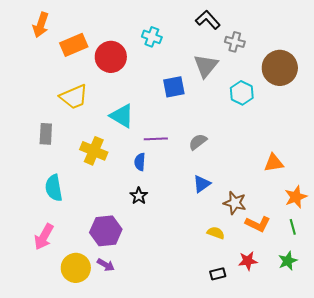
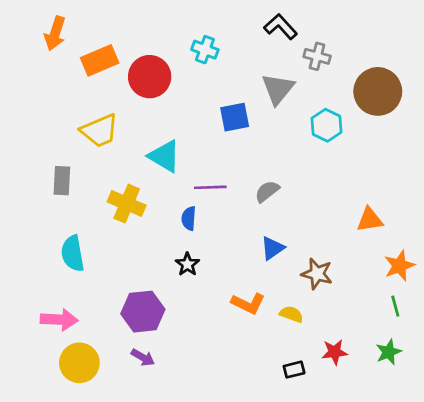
orange L-shape: (258, 224) -> (248, 303), moved
pink arrow: (44, 237) -> (59, 320), turned -116
yellow circle: (76, 268) -> (79, 363), moved

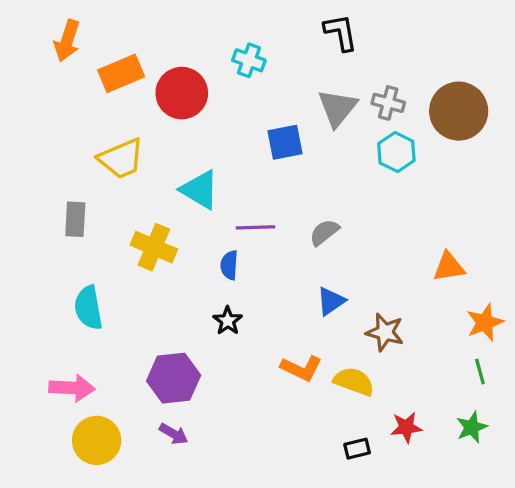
black L-shape: (281, 27) -> (341, 32), turned 32
gray cross: (317, 56) -> (388, 103), moved
yellow semicircle: (291, 314) -> (354, 381), size x1.4

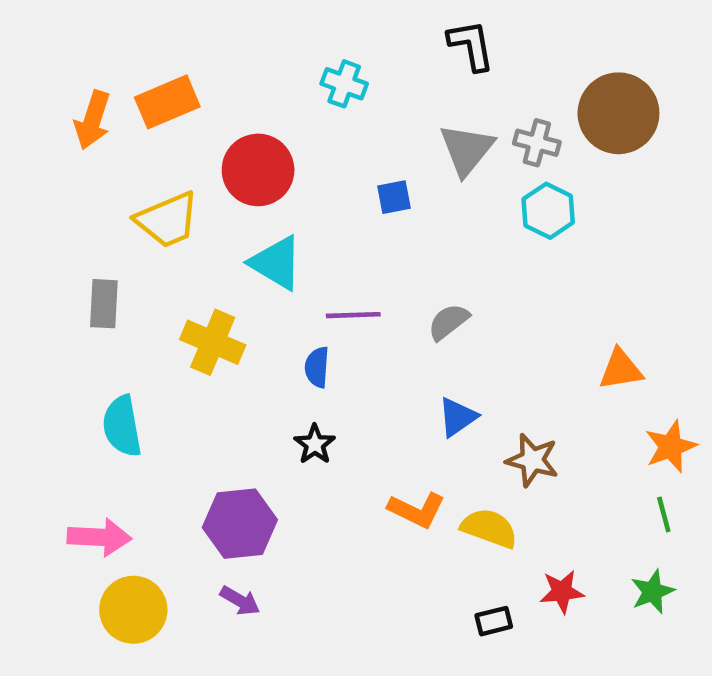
orange arrow: (67, 41) -> (93, 120), moved
red circle: (182, 93) -> (258, 170), moved
brown circle: (459, 111) -> (618, 113), moved
blue square: (285, 142) -> (394, 197), size x0.7

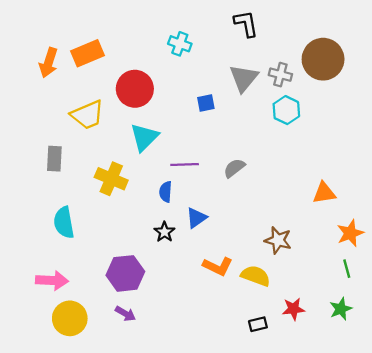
cyan triangle: (276, 263) -> (144, 137), turned 44
blue triangle: (458, 417) -> (196, 218), moved

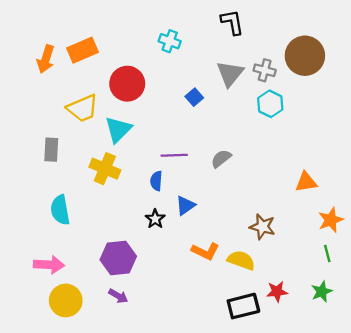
blue square: (206, 103) -> (194, 97), turned -30
cyan triangle: (144, 137) -> (118, 129), moved
black rectangle: (258, 324) -> (243, 306), size x1.8

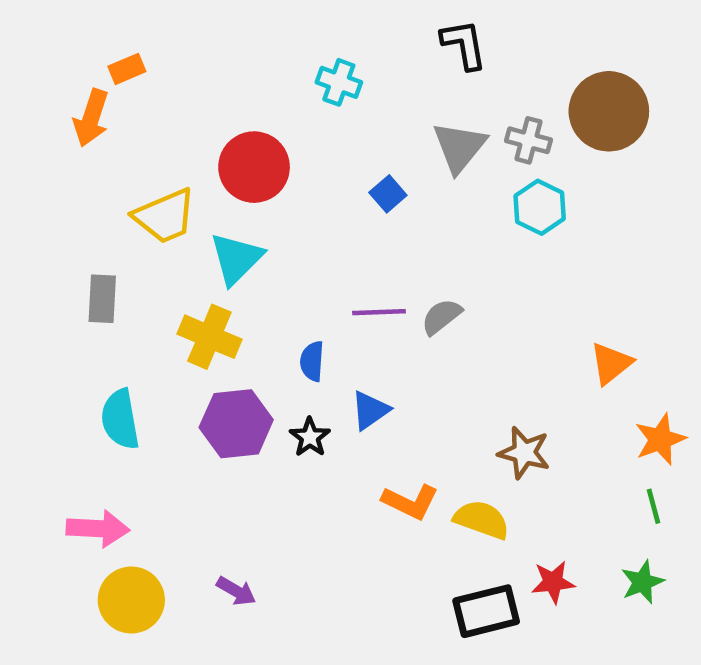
orange rectangle: (82, 50) -> (127, 69), moved, size x0.6
purple line: (174, 155) -> (379, 312), moved
orange triangle: (306, 182) -> (611, 363), turned -30
purple hexagon: (118, 258) -> (236, 424), moved

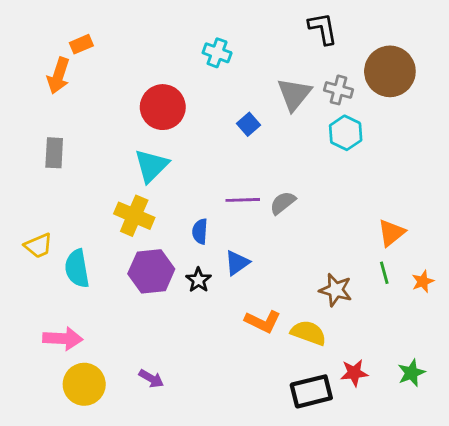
black L-shape: (464, 44) -> (323, 29), moved
yellow trapezoid: (165, 216) -> (38, 246), moved, size x0.7
gray rectangle: (102, 299) -> (54, 153), moved
orange star: (660, 439) -> (423, 281), size x0.7
green line: (653, 506) -> (384, 273), moved

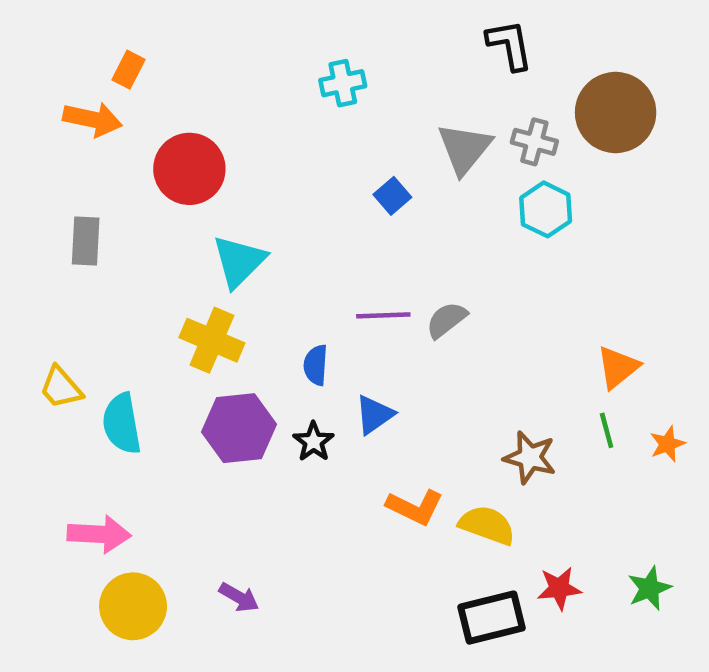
orange rectangle: (81, 44) -> (129, 70), turned -40
cyan cross: (217, 53) -> (343, 83), turned -32
orange arrow: (58, 76) -> (92, 119), turned -96
red circle: (163, 107) -> (189, 169), moved
yellow trapezoid: (38, 246) -> (61, 388), turned 72

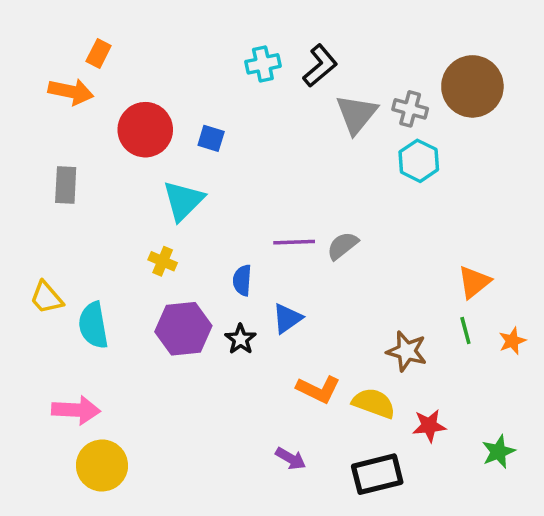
black L-shape: (510, 45) -> (320, 66), moved, turned 60
blue square: (392, 196) -> (211, 138), moved, turned -32
yellow cross: (212, 340) -> (163, 261), size x0.6
red star: (559, 588) -> (429, 426), moved
purple arrow: (239, 597) -> (291, 459), moved

